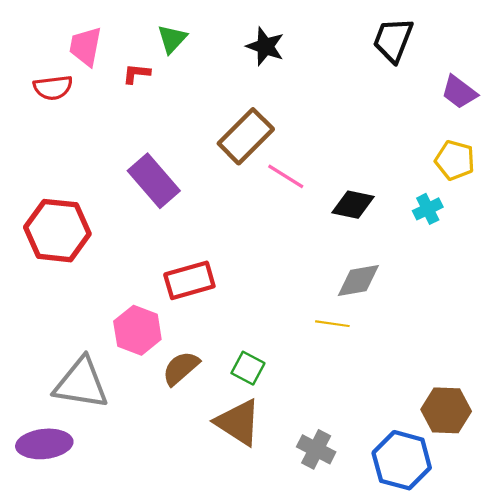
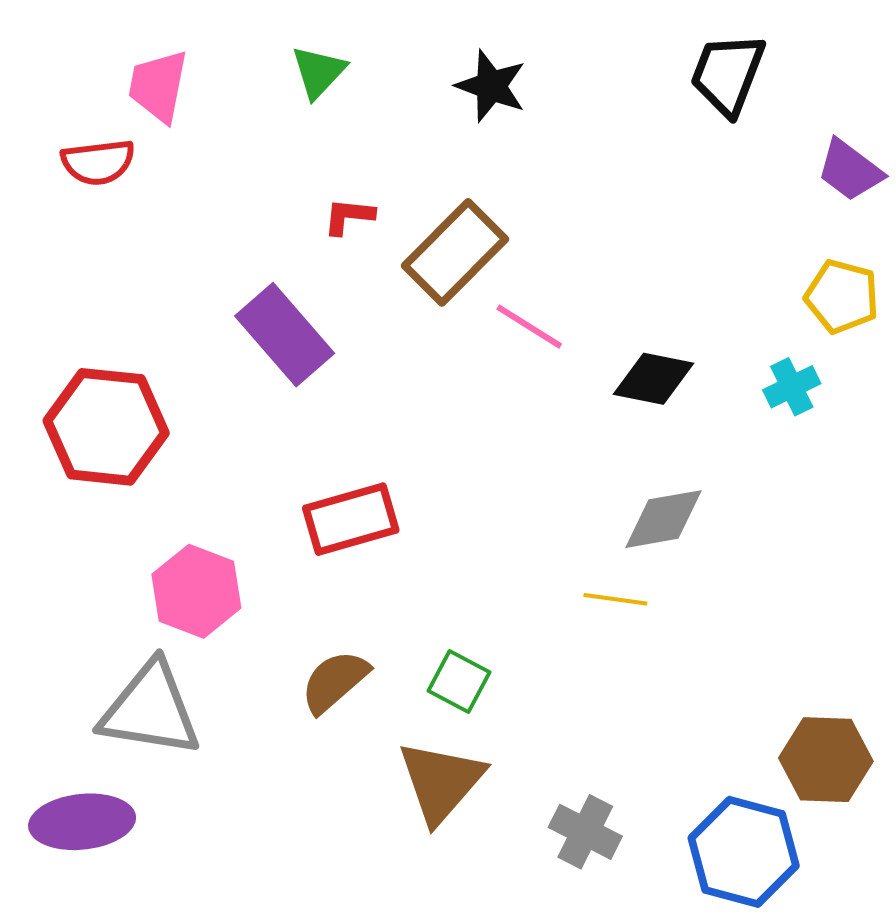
red L-shape: (136, 74) -> (349, 216), moved
pink hexagon: (137, 330) -> (196, 591), moved
brown triangle: (238, 422) -> (441, 782), turned 38

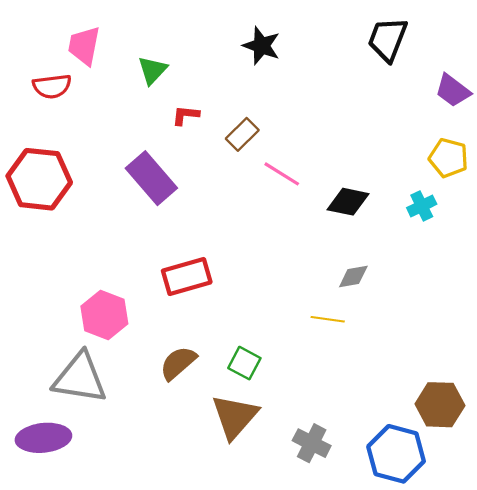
green triangle: (319, 72) -> (152, 70), moved
brown rectangle: (455, 252) -> (242, 134), size x0.6
red hexagon: (106, 427) -> (39, 179), moved
gray diamond: (663, 519) -> (353, 276), size x0.7

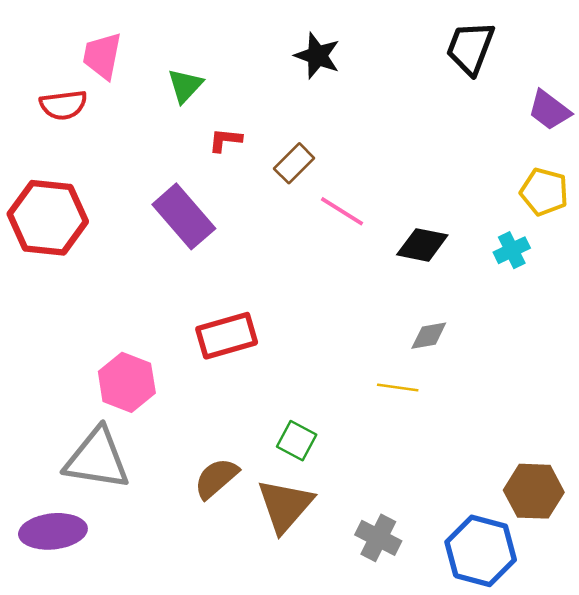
brown semicircle: (178, 363) -> (216, 478), moved

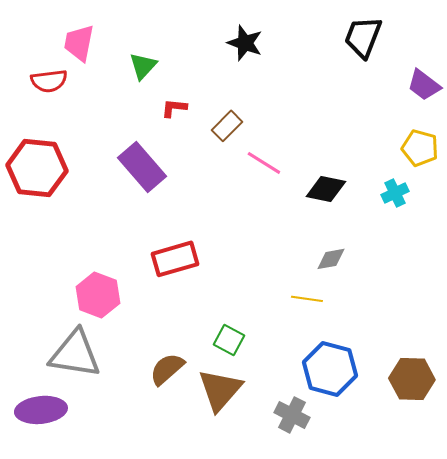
blue hexagon: (481, 551) -> (330, 369), moved

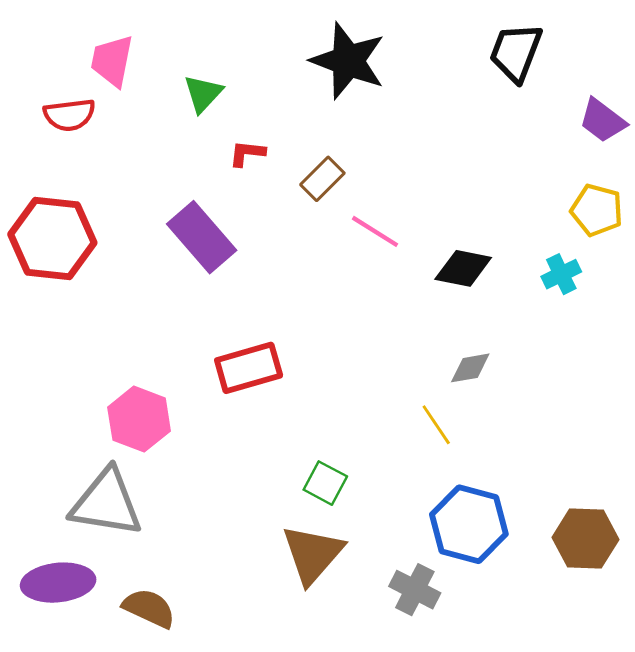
black star: (245, 43) -> (348, 61), size x1.5
yellow line: (307, 299) -> (436, 425), turned 48
brown semicircle: (167, 369) -> (149, 608), moved, turned 66

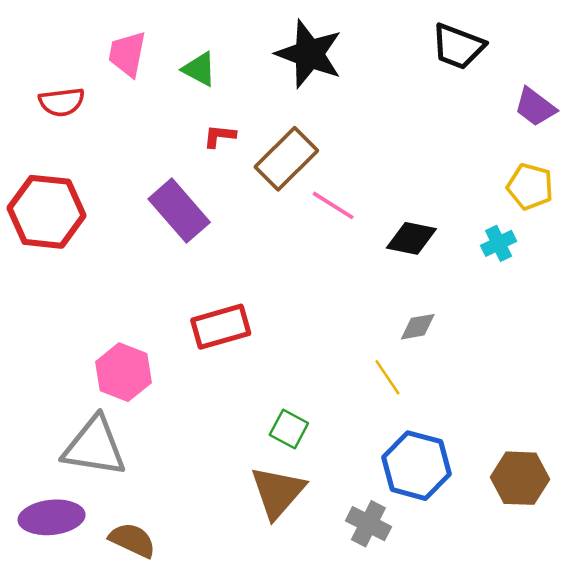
black trapezoid: (516, 52) -> (458, 46), turned -90
pink trapezoid: (112, 61) -> (127, 54), moved
green triangle: (203, 94) -> (199, 69), moved, turned -45
brown rectangle: (322, 179) -> (286, 159), size x1.6

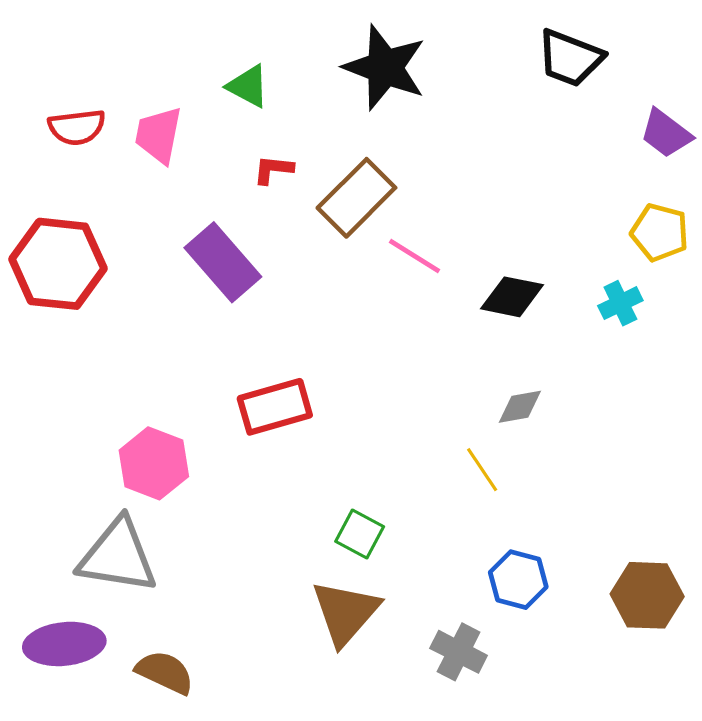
pink trapezoid: (127, 54) -> (159, 135), moved
blue hexagon: (416, 466) -> (518, 580), size x0.7

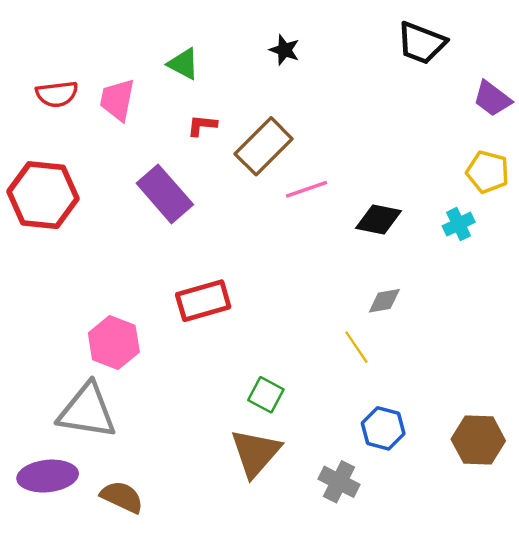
black star: (385, 67) -> (284, 50), size x0.5
pink line: (415, 256) -> (306, 189), turned -51

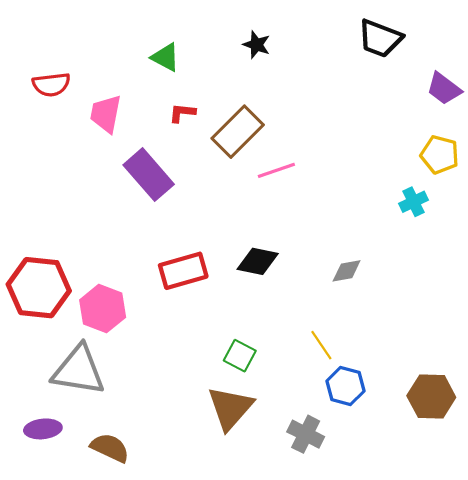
pink trapezoid: (117, 100) -> (106, 114), moved
red hexagon: (43, 195) -> (39, 288), moved
black diamond: (378, 219) -> (258, 261), moved
yellow line: (356, 347) -> (321, 345), moved
purple ellipse: (48, 476) -> (43, 429), size x0.7

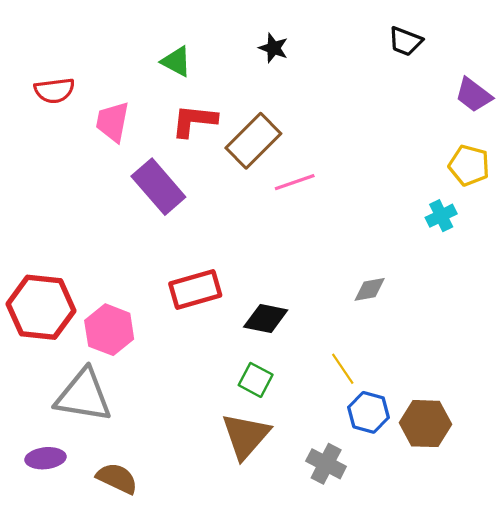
black trapezoid: (380, 38) -> (405, 41), size x0.7
red L-shape: (182, 113) -> (194, 121), size x1.6
black diamond: (258, 261) -> (266, 318), moved
brown hexagon: (431, 396) -> (426, 424), moved

